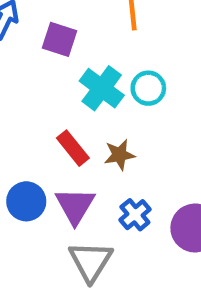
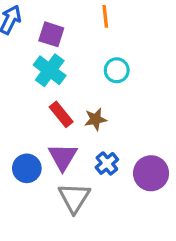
cyan cross: (102, 88) -> (50, 70), moved
blue circle: (26, 201) -> (27, 168), moved

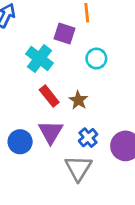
purple square: (51, 34) -> (64, 34), moved
brown star: (95, 119) -> (78, 100), turned -30
gray triangle: (74, 198) -> (78, 168), moved

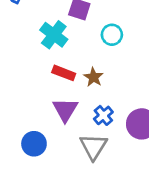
red rectangle: (49, 96) -> (64, 73), turned -30
blue circle: (20, 142) -> (34, 144), moved

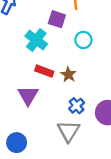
purple triangle: (65, 110) -> (28, 95), moved
blue circle: (34, 144) -> (17, 143), moved

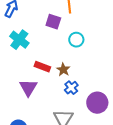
cyan cross: (36, 40) -> (19, 40), moved
blue cross: (77, 106) -> (71, 88), moved

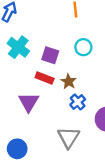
purple square: (53, 22) -> (50, 55), moved

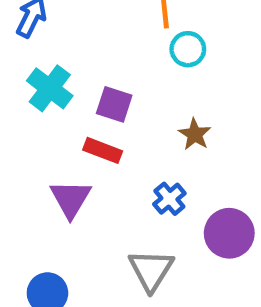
cyan circle: (83, 47) -> (188, 49), moved
brown star: (69, 81) -> (195, 134), moved

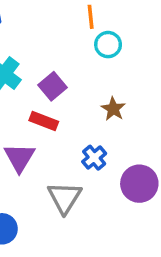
purple square: (114, 104) -> (52, 86), turned 32
gray triangle: (151, 270) -> (65, 198), moved

